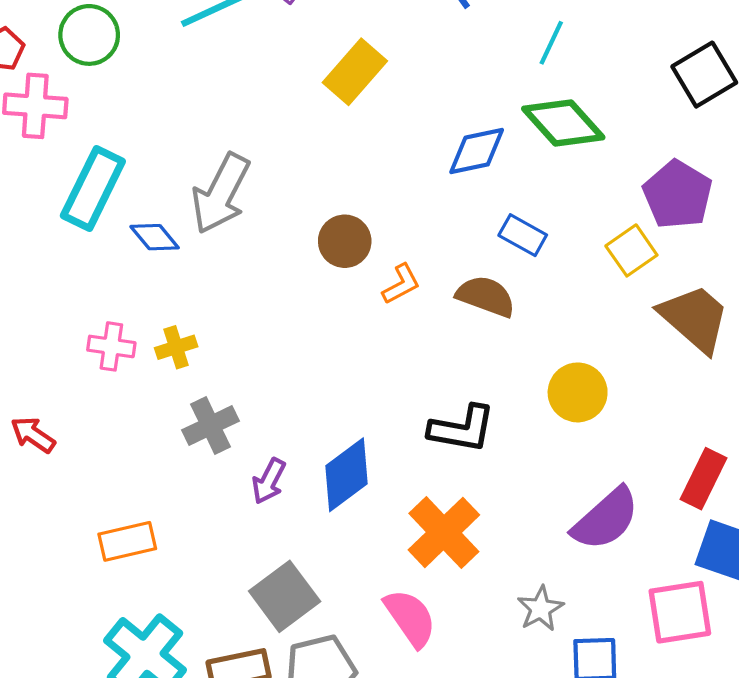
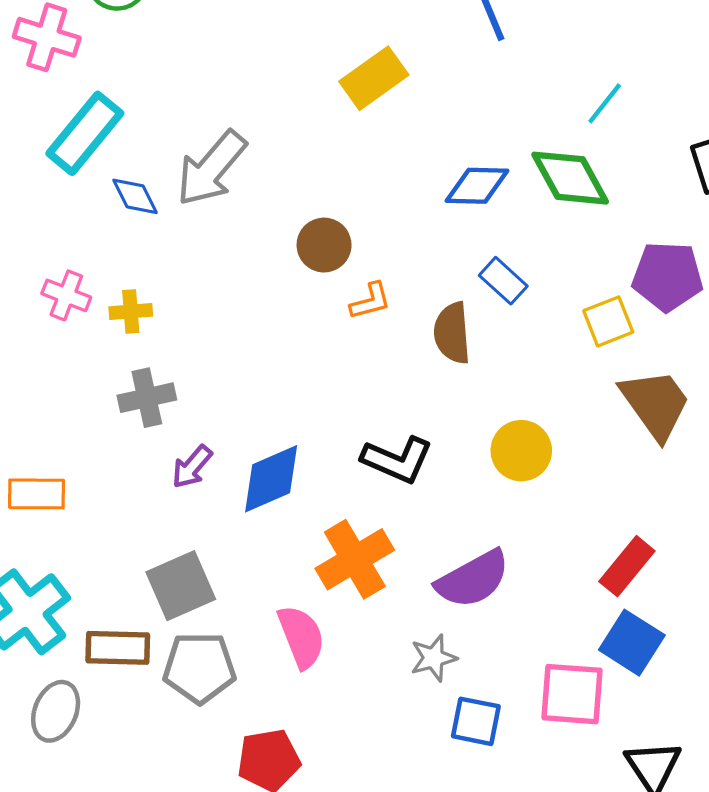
cyan line: (551, 43) -> (605, 103), moved
purple pentagon: (678, 195) -> (668, 276), turned 30
brown semicircle: (486, 296) -> (452, 333), turned -128
purple semicircle: (606, 519) -> (473, 579), moved

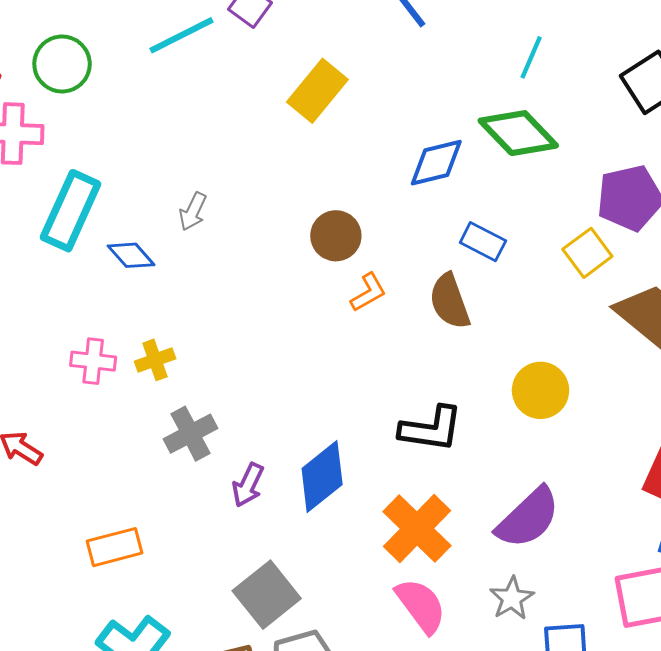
gray arrow: (211, 168) -> (193, 212), size x0.5
brown circle: (324, 245) -> (336, 236), moved
pink semicircle: (301, 637) -> (421, 606), moved

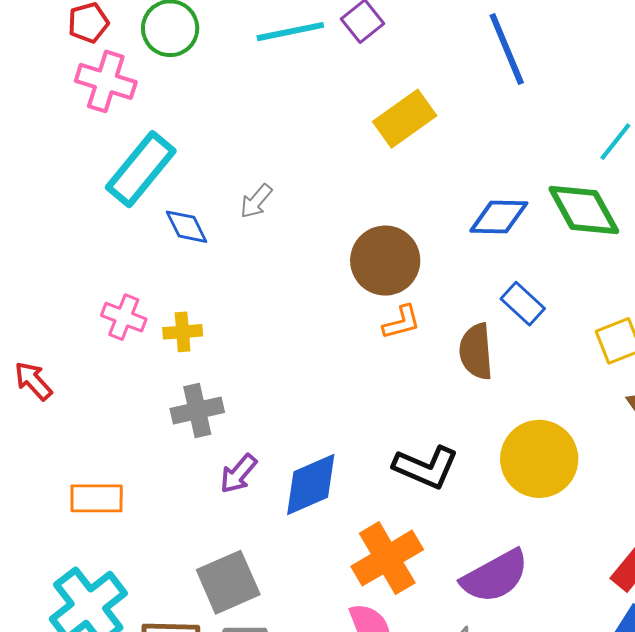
brown circle: (336, 236) -> (385, 261), size x1.4
yellow circle: (541, 390) -> (539, 459), size x1.4

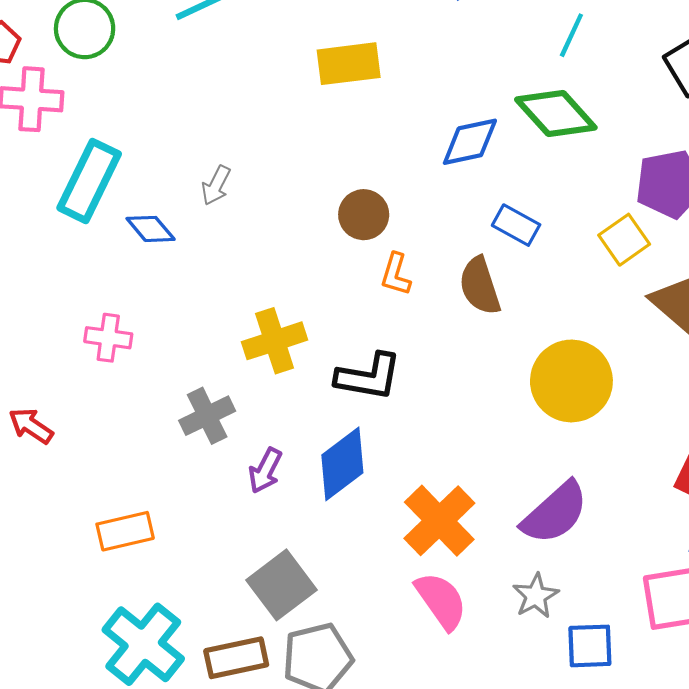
yellow rectangle: (405, 119) -> (349, 64), turned 42
brown circle: (385, 261) -> (364, 215), size x0.7
orange L-shape: (401, 322) -> (396, 274), turned 135
yellow cross: (183, 332) -> (275, 341), moved, size x1.5
black L-shape: (426, 467) -> (369, 377), moved

